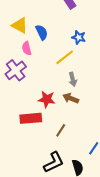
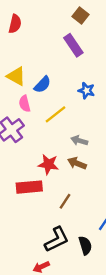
blue semicircle: (42, 32) -> (42, 85), turned 70
yellow line: (65, 57) -> (56, 114), moved
gray arrow: (73, 79) -> (79, 141), turned 120

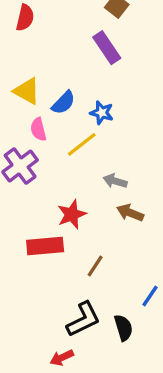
blue star: (86, 91) -> (102, 113), moved
brown arrow: (77, 163) -> (130, 213), moved
red star: (48, 164) -> (72, 214), turned -30

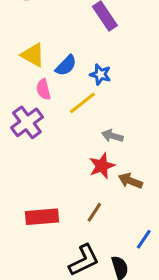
brown arrow: (130, 213) -> (130, 181), moved
red star: (72, 214) -> (102, 166), moved
red rectangle: (45, 246) -> (42, 217), moved

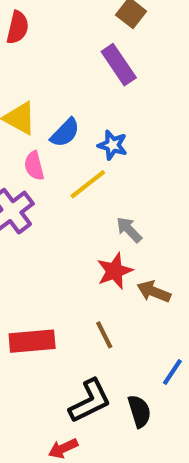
gray arrow: (112, 136) -> (129, 230), turned 30
brown line: (94, 212) -> (104, 335), turned -60

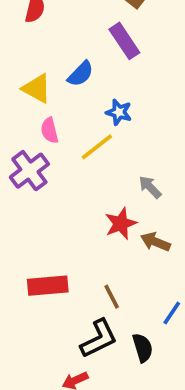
blue semicircle: (65, 133) -> (81, 74), moved
gray arrow: (129, 230) -> (150, 187), moved
brown line: (104, 335) -> (112, 297), moved

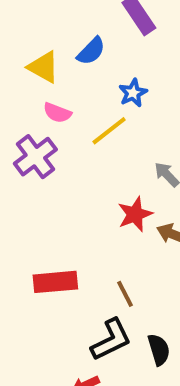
blue star: (119, 112) -> (133, 93), turned 30
pink semicircle: (50, 130) -> (57, 113), turned -55

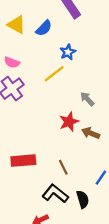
yellow triangle: (43, 67) -> (16, 25), moved
pink semicircle: (57, 113) -> (12, 62), moved
black L-shape: (111, 340) -> (55, 194), turned -115

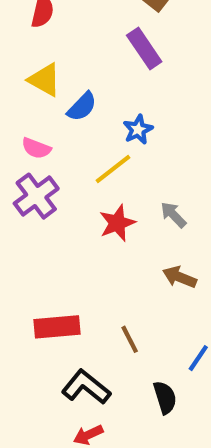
blue semicircle: (44, 28) -> (82, 107), moved
red star: (69, 122) -> (117, 223), moved
black L-shape: (55, 194) -> (86, 387), moved

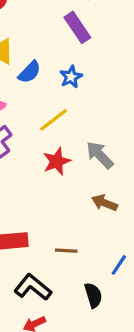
blue star: (138, 130) -> (71, 77), moved
gray arrow: (173, 215) -> (100, 155), size x1.4
brown line: (130, 339) -> (66, 251), turned -60

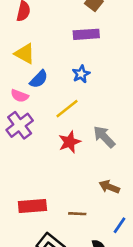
purple rectangle: (77, 27) -> (86, 34), turned -60
blue semicircle: (30, 72) -> (39, 79), moved
brown arrow: (104, 203) -> (109, 187), moved

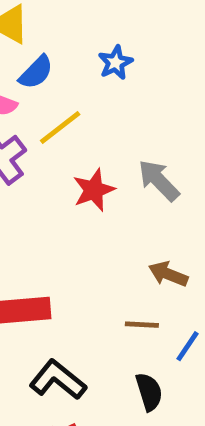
yellow line: (67, 109) -> (60, 127), moved
brown line: (77, 214) -> (142, 325), moved

